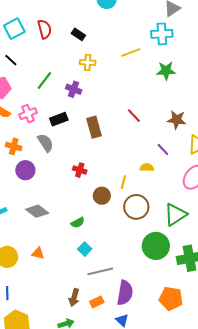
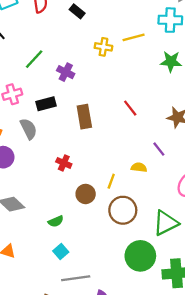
yellow cross: (88, 62) -> (103, 47), moved

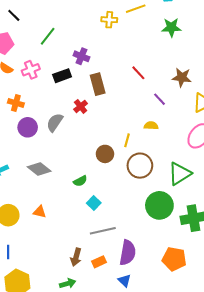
purple cross: (66, 72) -> (81, 56), moved
gray semicircle: (29, 129) -> (55, 122), moved, turned -114
purple line: (159, 149) -> (159, 99), moved
red cross: (64, 163) -> (81, 106), moved, turned 32
cyan square: (61, 252) -> (94, 203), moved

